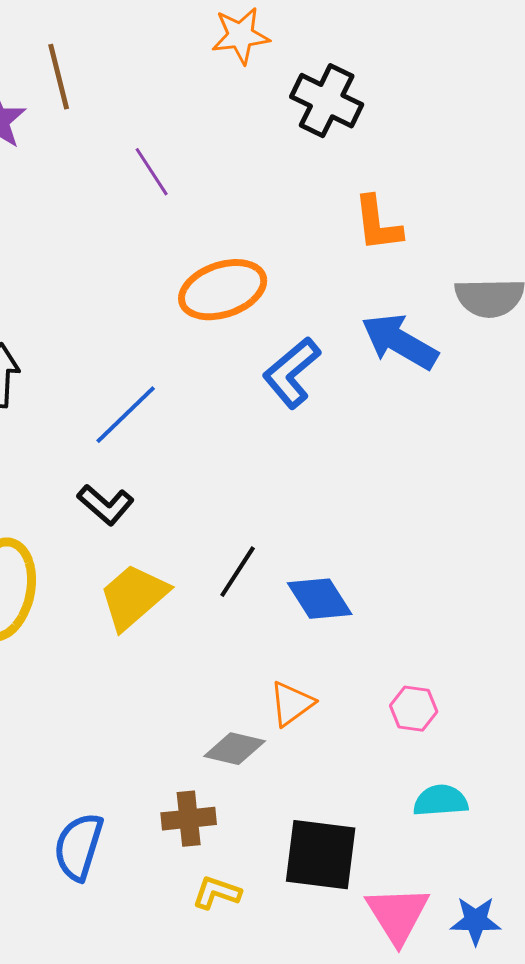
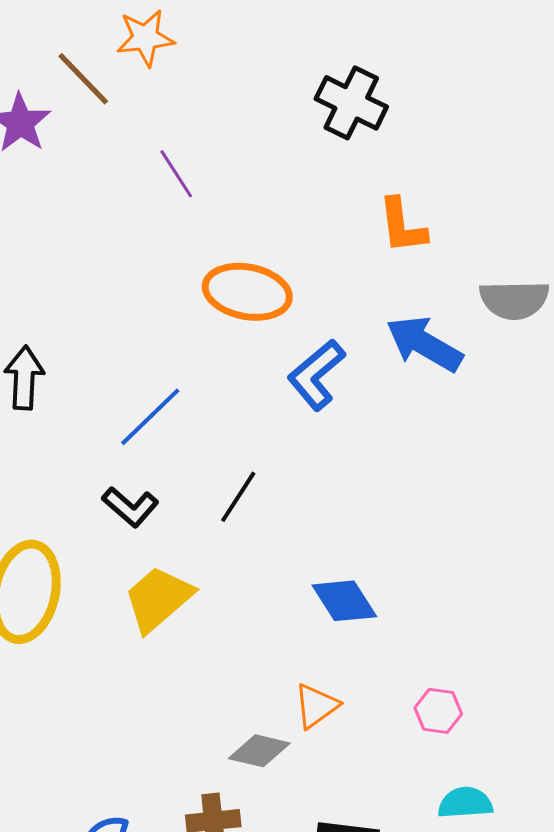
orange star: (241, 36) -> (145, 38), moved
brown line: (59, 77) -> (83, 79), turned -30
orange ellipse: (223, 290) -> (247, 292), turned 30
black line: (238, 572) -> (238, 497), moved

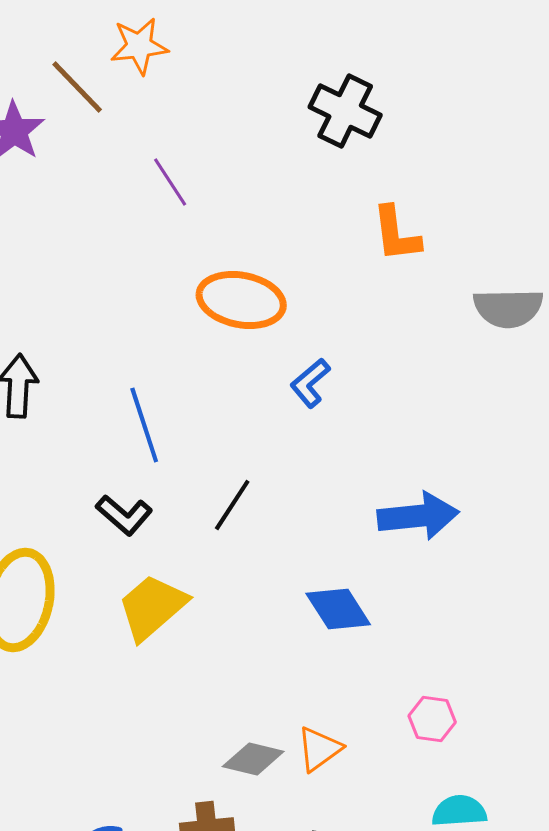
blue arrow: (424, 344) -> (418, 516), moved, turned 144
blue L-shape: (316, 375) -> (310, 383), size x0.7
blue line: (150, 417) -> (144, 425), turned -64
orange triangle: (316, 706) -> (319, 749), moved

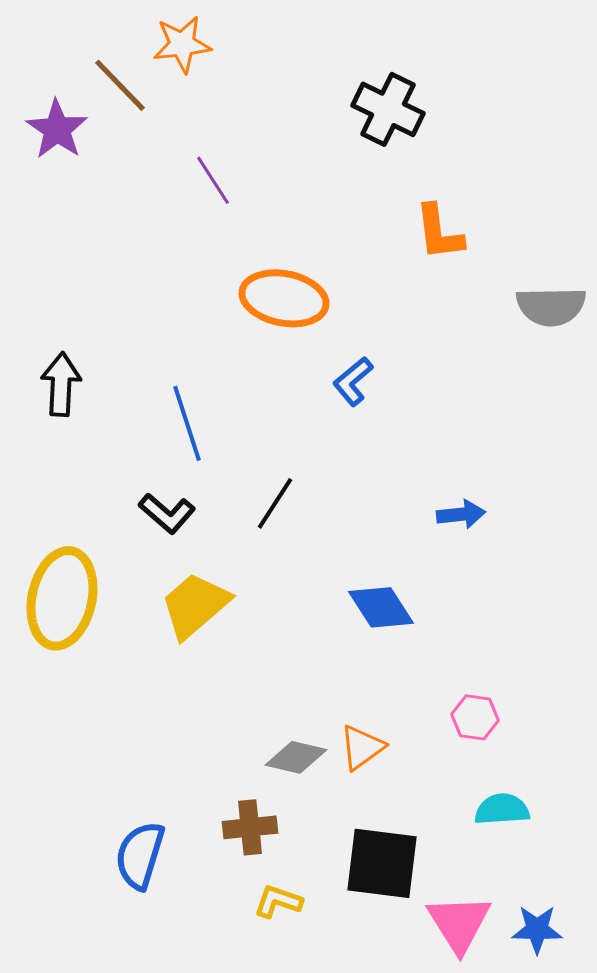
blue arrow: (418, 516) -> (461, 514), size x0.6

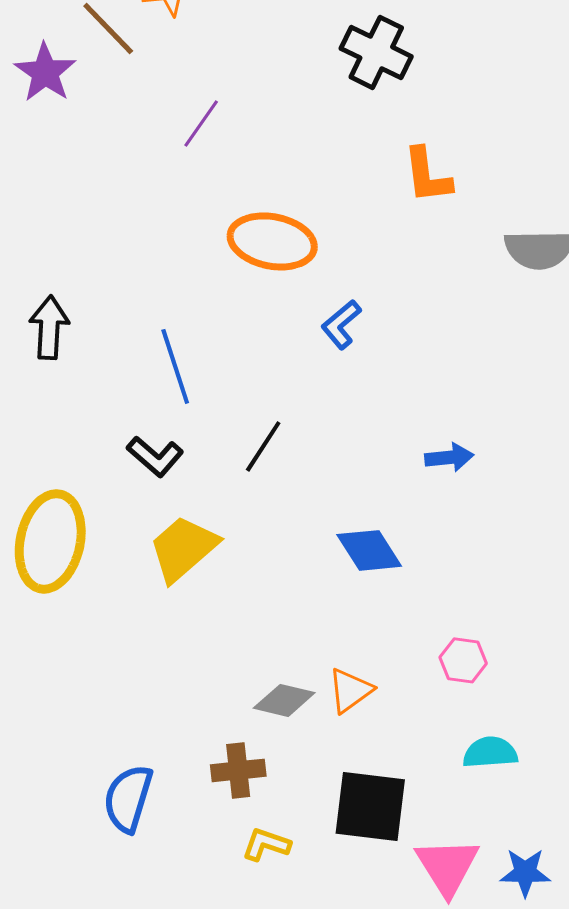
purple line: (213, 180) -> (201, 123), turned 68

